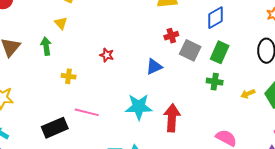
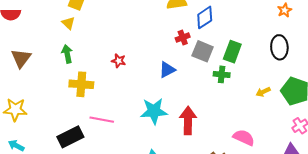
blue diamond: (216, 18) -> (205, 17), moved
yellow triangle: (61, 23) -> (68, 23), moved
green arrow: (46, 46) -> (67, 54), moved
yellow cross: (69, 76) -> (81, 84), size x1.6
green cross: (215, 82) -> (222, 74), moved

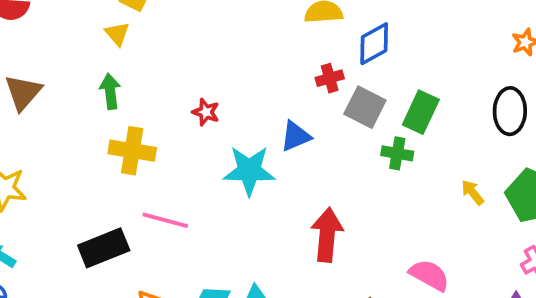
yellow arrow: (263, 92) -> (473, 192), turned 72
cyan star: (154, 111) -> (249, 171), moved

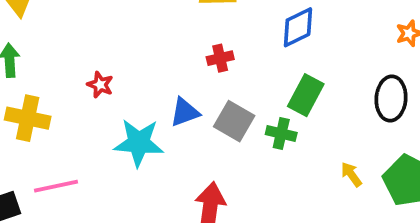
blue diamond: (374, 44) -> (298, 27), moved
gray square: (365, 107) -> (234, 121), moved
pink line: (165, 220) -> (56, 186), turned -30

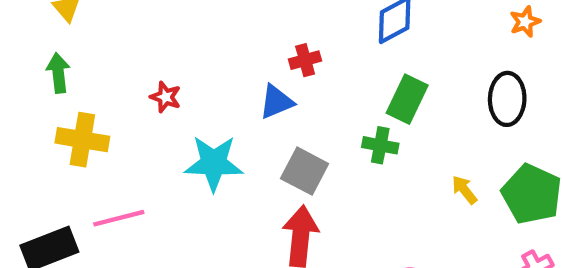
blue triangle: (185, 112) -> (276, 102), moved
gray square: (234, 121) -> (305, 171), moved

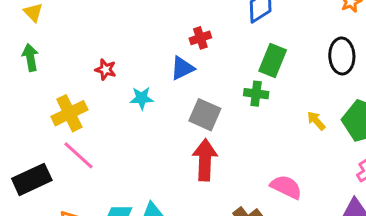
yellow cross: (82, 140) -> (69, 113), moved, turned -32
cyan star: (214, 163) -> (142, 98), moved, size x0.6
pink line: (119, 218) -> (78, 155), turned 60

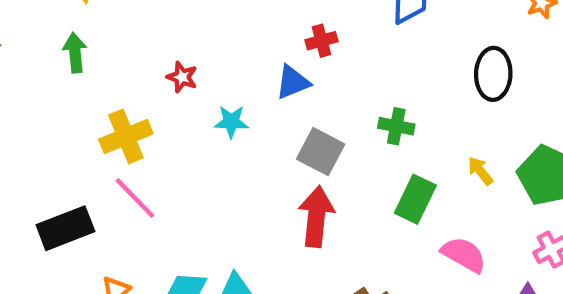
black ellipse: (342, 56) -> (493, 74), moved
green rectangle: (273, 61) -> (415, 199), moved
pink semicircle: (286, 187) -> (464, 255), moved

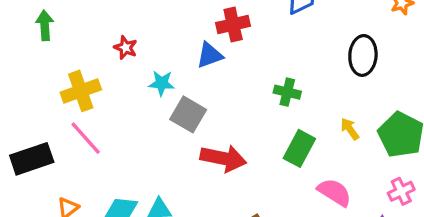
red cross: (321, 41) -> (233, 24), size x1.4
gray square: (321, 152) -> (188, 114), moved
red arrow: (316, 217) -> (223, 158), turned 93

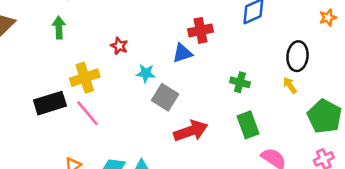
yellow arrow: (350, 129) -> (290, 85), moved
green rectangle: (299, 148) -> (248, 125), turned -50
red arrow: (223, 158) -> (191, 131), turned -32
black rectangle: (32, 159) -> (50, 103), moved

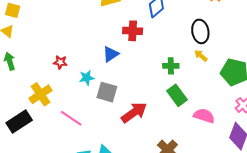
red cross: (200, 30) -> (133, 31), moved, turned 30
green cross: (240, 82) -> (171, 66), moved
pink line: (88, 113) -> (71, 118), moved

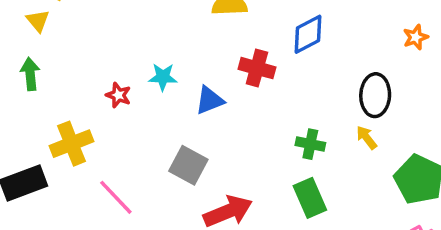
cyan star: (87, 78) -> (163, 77), moved

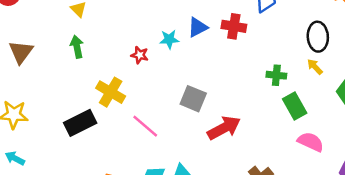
blue triangle: (210, 100) -> (198, 27), moved
yellow cross: (72, 144) -> (111, 92), turned -32
green rectangle: (310, 198) -> (295, 106), moved

